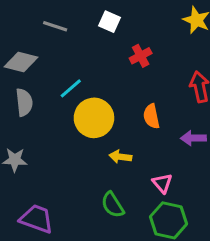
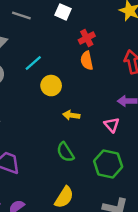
orange semicircle: (151, 116) -> (87, 61), moved
yellow circle: (94, 118) -> (51, 86), size x0.7
pink triangle: (162, 183) -> (112, 125), moved

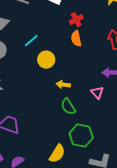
green semicircle: (65, 152) -> (68, 107), moved
green hexagon: (108, 164) -> (81, 136), moved

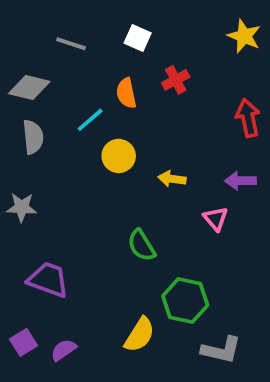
orange semicircle: (76, 39) -> (126, 93), moved
yellow arrow: (63, 85) -> (172, 179), moved
green semicircle: (68, 107) -> (141, 245), moved

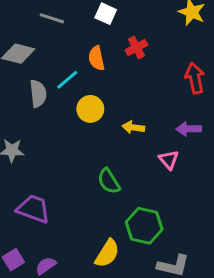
gray semicircle: (33, 137) -> (38, 94), moved

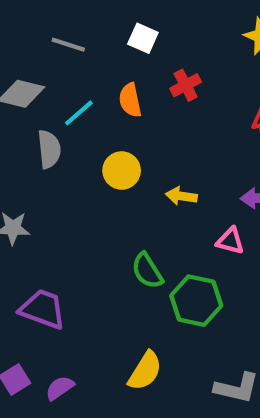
cyan line: (67, 80) -> (79, 113), moved
pink triangle: (169, 160) -> (230, 241), turned -35
green hexagon: (144, 226) -> (196, 301), moved

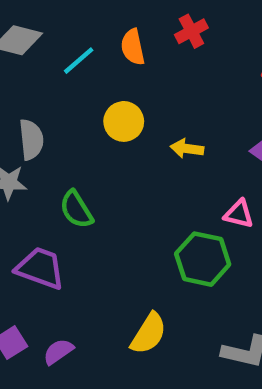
gray semicircle: (49, 149) -> (31, 140), moved
pink triangle: (230, 241) -> (239, 214), moved
green semicircle: (147, 271) -> (76, 209), moved

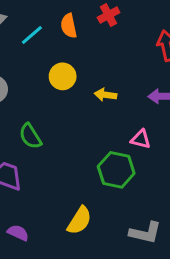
purple semicircle: (58, 352) -> (18, 233), turned 60

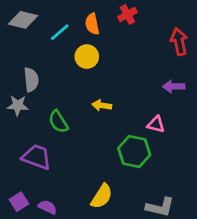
yellow circle: (63, 76) -> (87, 57), moved
yellow arrow: (105, 95) -> (102, 105), moved

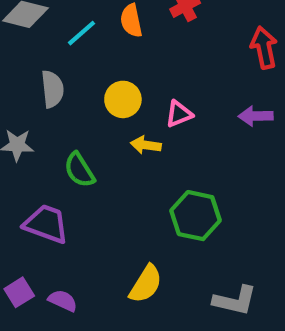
yellow circle: (87, 57) -> (123, 99), moved
gray semicircle: (31, 80) -> (52, 89), moved
pink triangle: (156, 124) -> (179, 114), moved, turned -36

